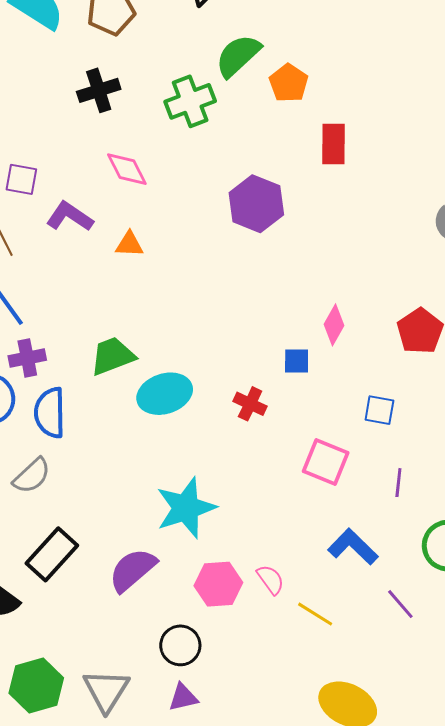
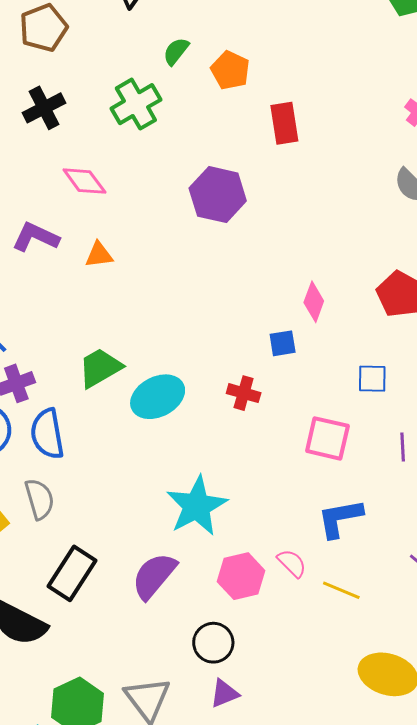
green semicircle: (238, 56) -> (176, 51), size x0.6
gray semicircle: (32, 476) -> (40, 499), turned -54
blue L-shape: (353, 547) -> (340, 518), moved, turned -45

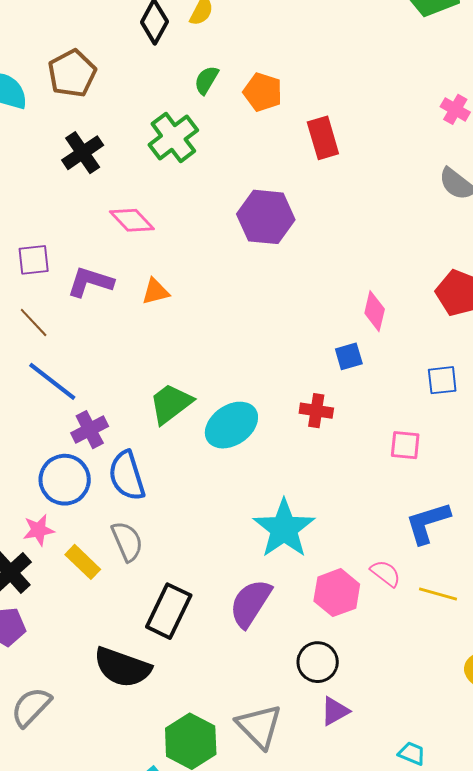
pink square: (327, 438) -> (405, 445), size x0.7

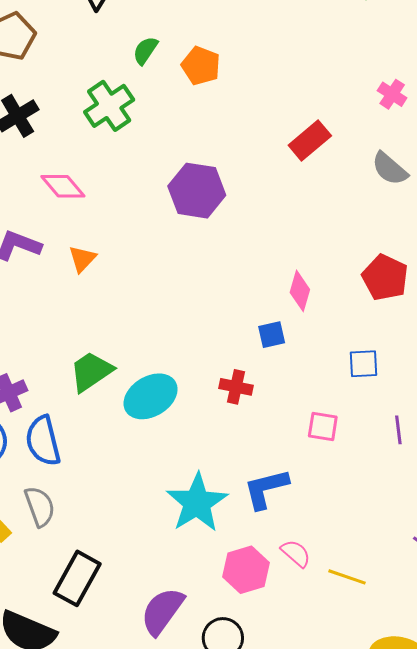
red rectangle: (323, 138) -> (310, 141), moved, turned 63
orange triangle: (155, 292) -> (82, 259), turned -36
blue L-shape: (428, 523) -> (266, 489), moved
purple semicircle: (250, 603) -> (162, 611), moved

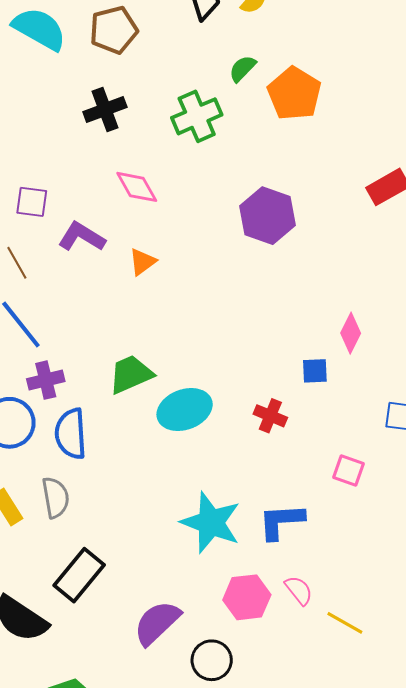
orange pentagon: (201, 66) -> (294, 94), size x1.4
cyan star: (197, 503) -> (211, 523), turned -30

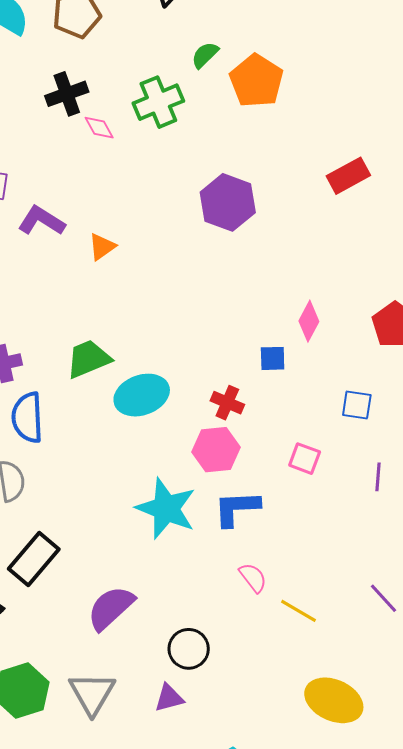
pink diamond: (137, 187) -> (99, 128), moved, size x0.7
pink hexagon: (247, 597) -> (216, 450), moved
black circle: (212, 660) -> (189, 649), moved

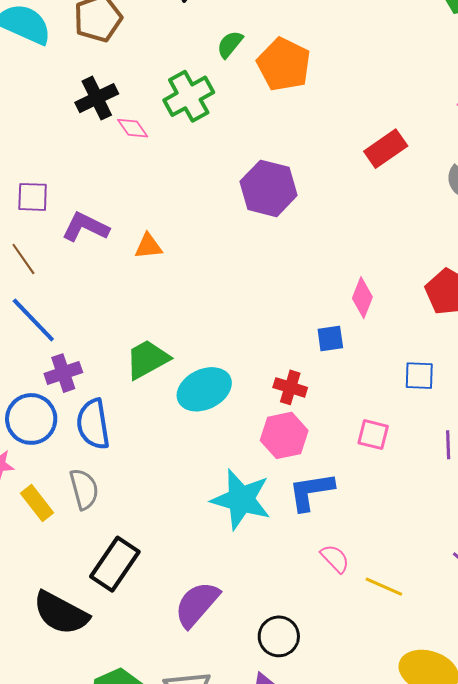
orange triangle: (102, 247) -> (148, 246), turned 36

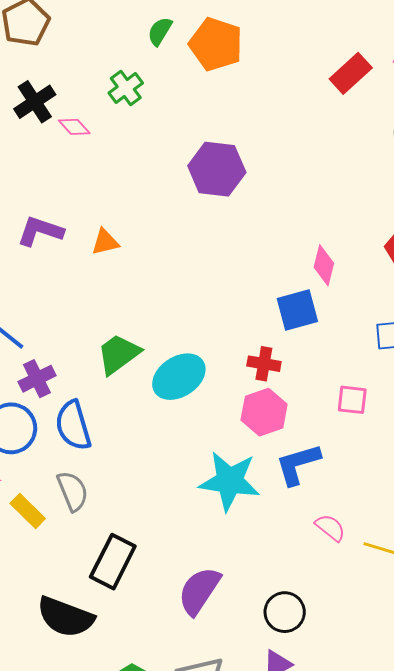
green cross: (189, 96) -> (126, 88), size x0.7
red rectangle: (386, 149) -> (351, 73), moved
blue square: (330, 339) -> (297, 310), size x1.5

